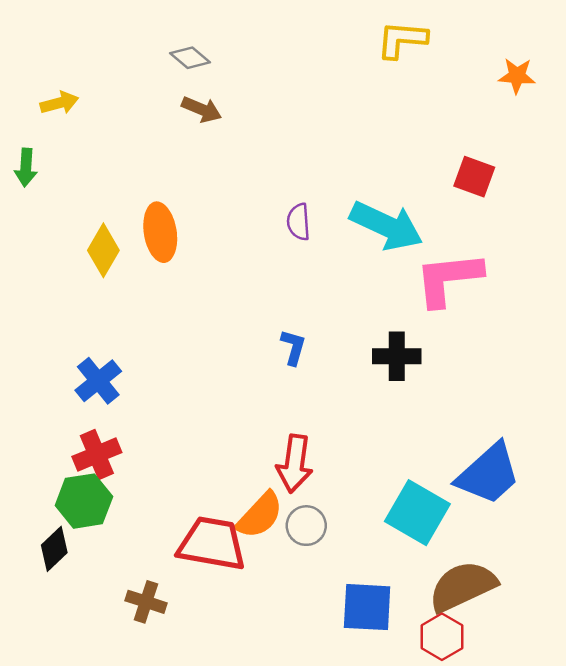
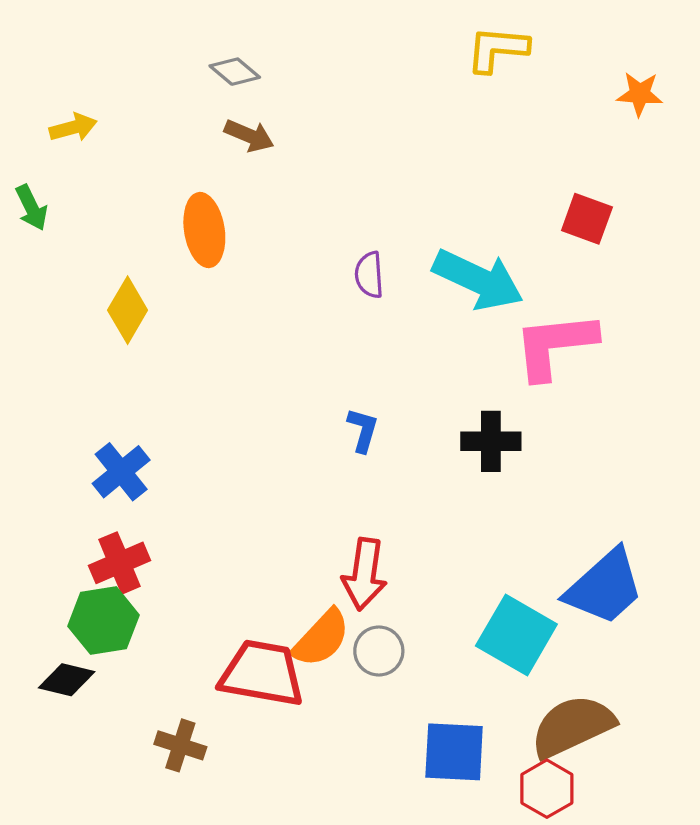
green arrow: (26, 168) -> (31, 208), turned -30
orange ellipse: (160, 232) -> (204, 230), moved
black diamond: (54, 549) -> (67, 680), turned 57

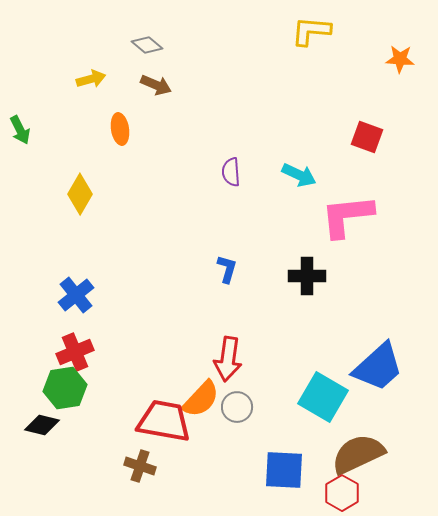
yellow arrow: (73, 128) -> (91, 79), moved
orange ellipse: (204, 230) -> (120, 129), moved, size x0.7
cyan arrow: (478, 280) -> (299, 175), size x0.6
brown cross: (180, 745) -> (140, 466), moved

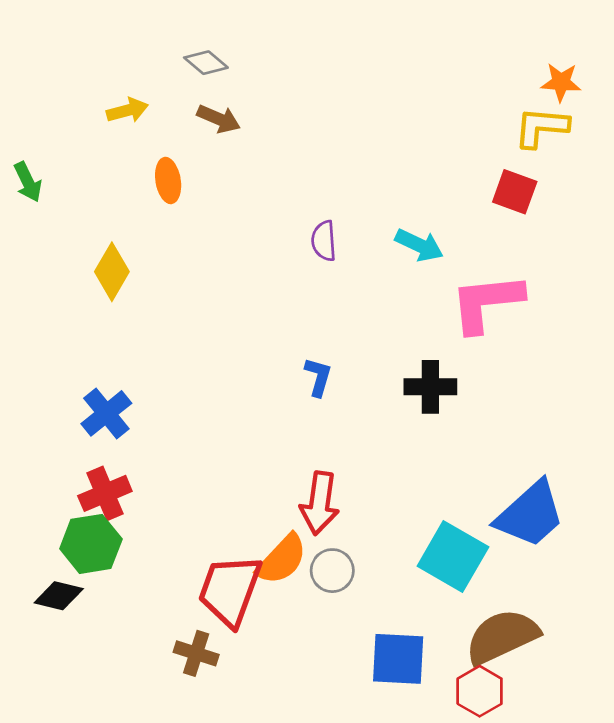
yellow L-shape: (311, 31) -> (541, 127), moved
red trapezoid: (164, 421) -> (230, 590), turned -80

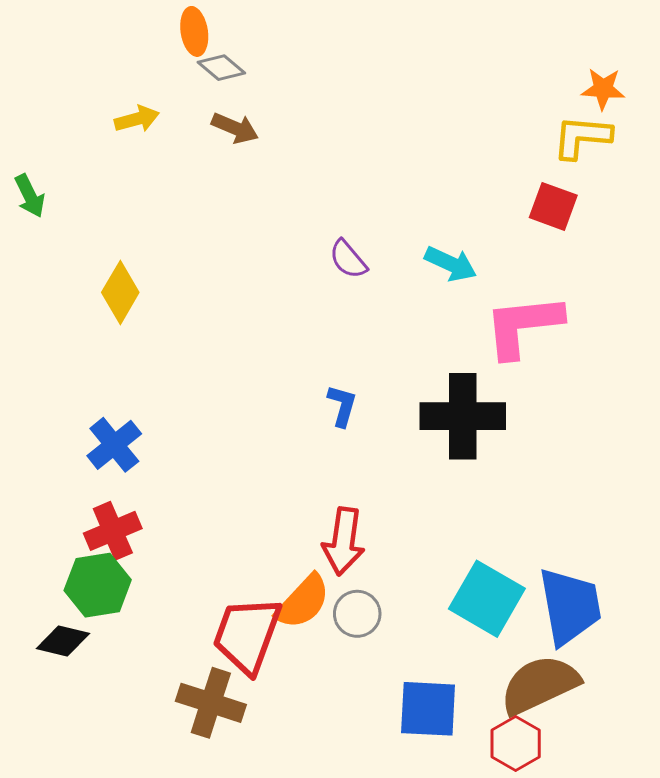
orange ellipse: (168, 181) -> (194, 31), moved
purple semicircle: (324, 241) -> (348, 259), turned -36
black cross: (430, 387) -> (463, 416), size x1.5
blue trapezoid: (530, 514) -> (570, 606), moved, turned -58
brown cross: (196, 653) -> (211, 703), size x1.4

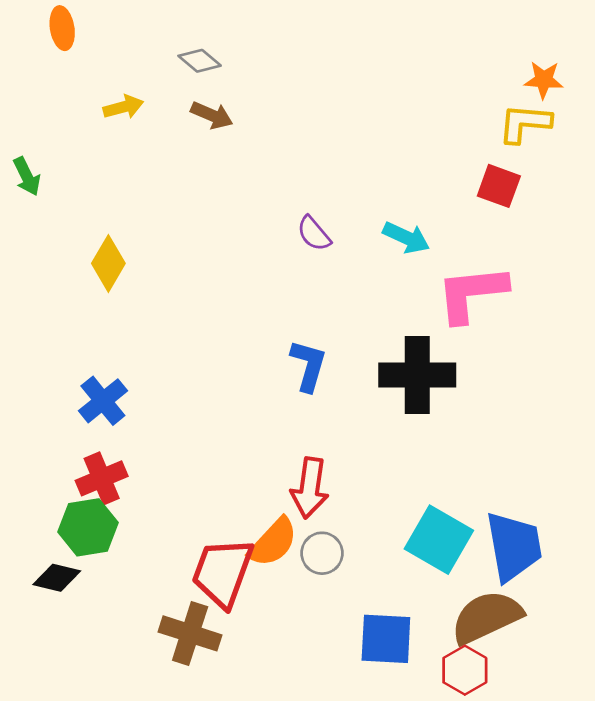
orange ellipse: (194, 31) -> (62, 28), moved
blue L-shape: (342, 406) -> (308, 365), size x1.4

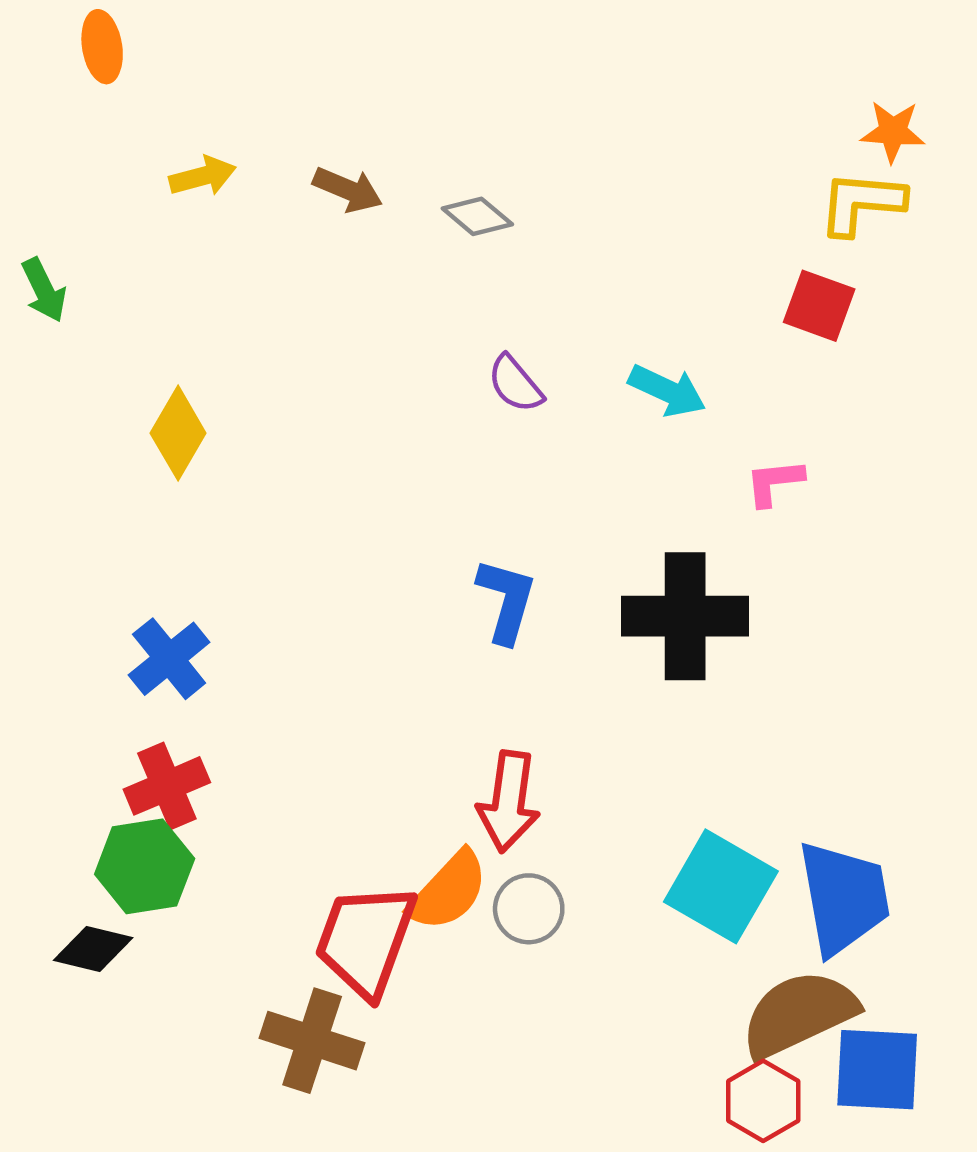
gray diamond: (200, 61) -> (477, 216), moved
pink L-shape: (472, 293) -> (774, 482), size x0.5
blue square: (386, 639) -> (877, 1070), moved

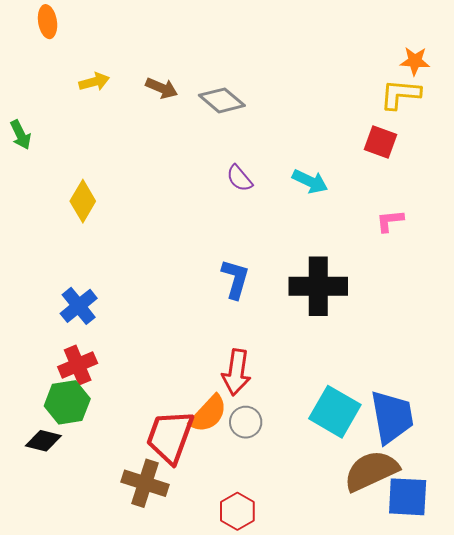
gray diamond: (477, 216) -> (222, 100), size x1.4
pink L-shape: (774, 482) -> (390, 221), moved
red hexagon: (763, 1101) -> (237, 511), moved

